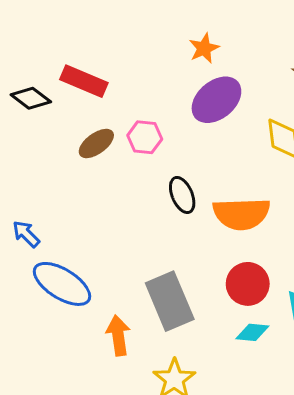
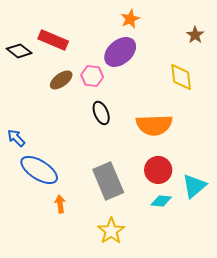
purple ellipse: (216, 100) -> (120, 52), moved
black ellipse: (182, 195) -> (101, 113), moved
orange arrow: (118, 335) -> (60, 204), moved, size x0.7

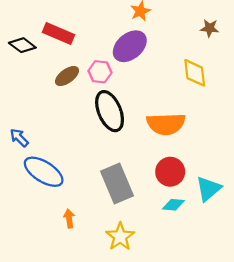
brown star: (195, 35) -> (210, 28), turned -30
black ellipse: (101, 113) -> (110, 111), size x1.6
orange arrow: (60, 204) -> (69, 219), moved

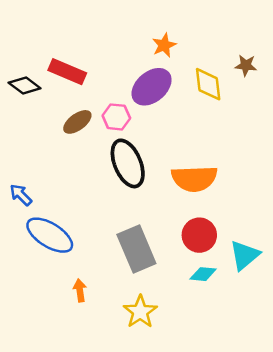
yellow diamond: (195, 73) -> (208, 84), moved

